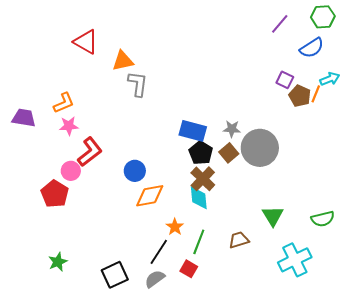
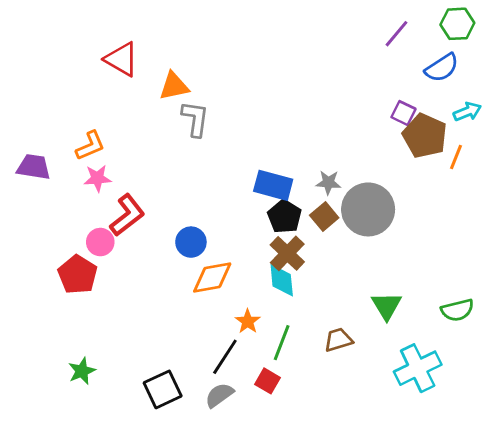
orange line: (316, 94) -> (456, 157), moved
brown pentagon: (300, 96) -> (425, 136), size x1.4

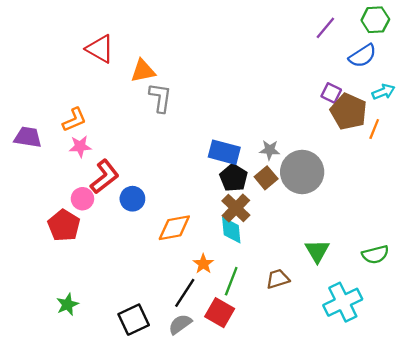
blue circle: (191, 242) -> (132, 199), moved
red square: (267, 381) -> (220, 313), size x1.4

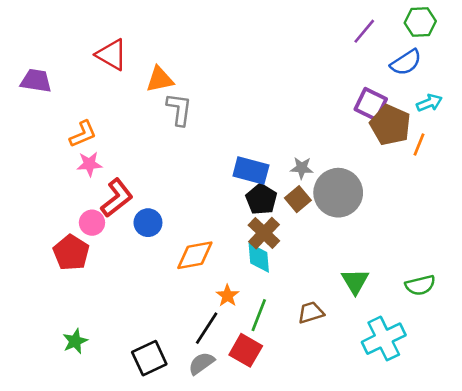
purple square: (331, 93) -> (371, 104), size x1.4
purple trapezoid: (28, 137) -> (36, 81), moved

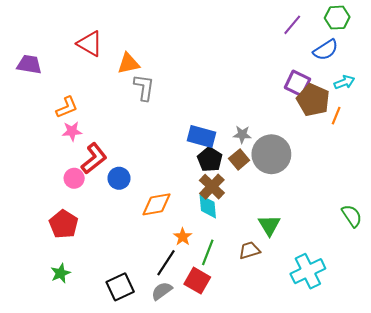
red pentagon: (71, 253) -> (64, 224), moved
green triangle: (355, 281) -> (269, 225), moved
green semicircle: (420, 285) -> (352, 216), moved, turned -110

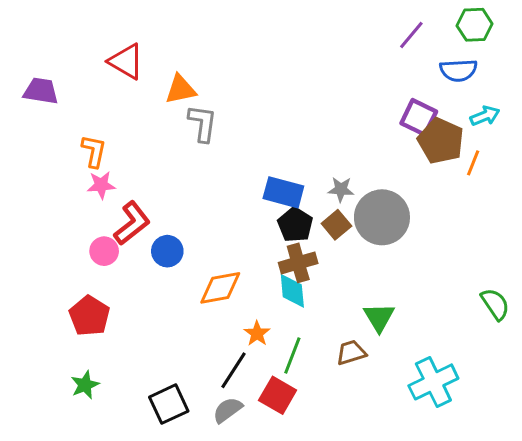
blue semicircle: (326, 50) -> (458, 70), turned 30
orange L-shape: (67, 107) -> (94, 151), turned -55
brown cross: (212, 187) -> (298, 263), turned 30

